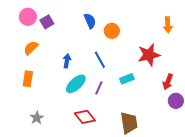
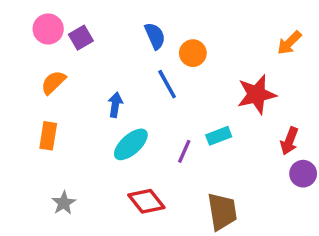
orange arrow: (168, 25) -> (289, 43), turned 49
blue line: (100, 60) -> (167, 84), moved
purple line: (99, 88) -> (184, 151), moved

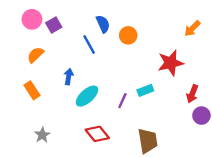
blue line: (167, 84) -> (89, 45), moved
blue arrow: (115, 105) -> (69, 77), moved
orange rectangle: (48, 136) -> (32, 90), turned -42

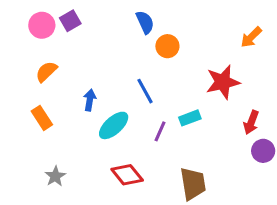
blue semicircle: (103, 24) -> (145, 22), moved
purple square: (54, 25) -> (70, 21), moved
blue line: (89, 45) -> (145, 91), moved

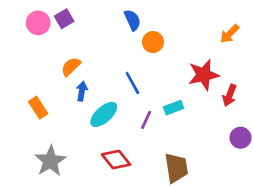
orange semicircle: (46, 72) -> (71, 67), moved
red arrow: (251, 122) -> (230, 95), moved
gray star: (55, 176) -> (50, 161), size x1.6

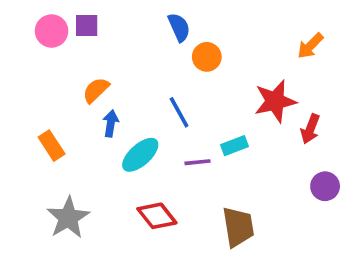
purple square: (64, 19) -> (87, 25), turned 30
purple line: (146, 120) -> (198, 162), turned 60

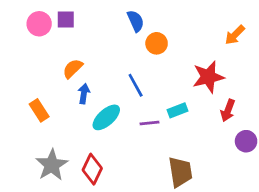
red arrow: (310, 129) -> (228, 110), moved
red diamond: (157, 216) -> (92, 169), moved, turned 64

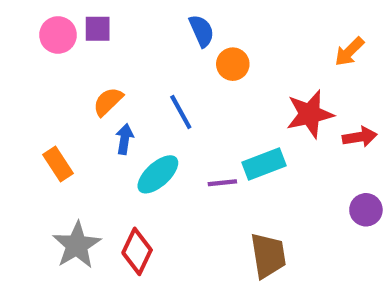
blue line: (136, 85) -> (181, 112), moved
cyan rectangle: (178, 110) -> (264, 164), size x1.4
red arrow: (228, 110) -> (360, 137), moved, turned -120

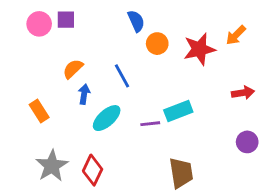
red star: (310, 114) -> (199, 49), moved

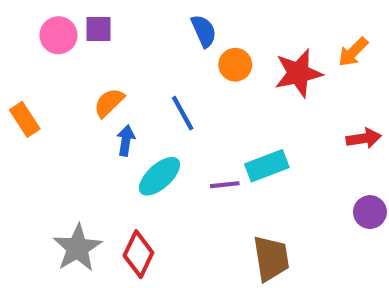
orange rectangle: (39, 111) -> (25, 119), moved

